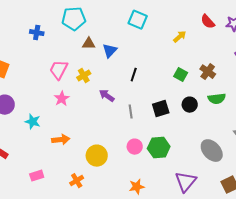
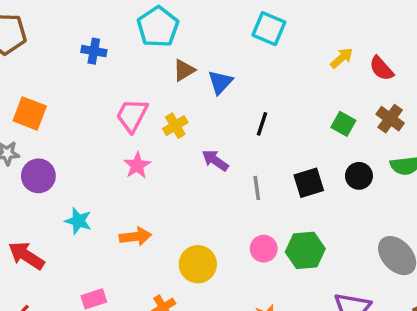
cyan pentagon: (74, 19) -> (158, 27), turned -30
red semicircle: (208, 22) -> (381, 68), moved
brown triangle: (89, 44) -> (184, 70), turned -32
cyan star: (33, 122) -> (78, 221), moved

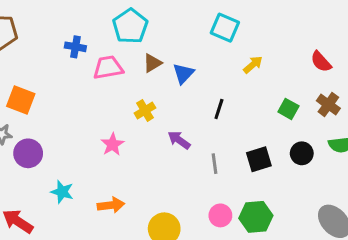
yellow arrow: (342, 58) -> (253, 65), moved
pink trapezoid: (132, 115) -> (108, 68), moved, turned 52

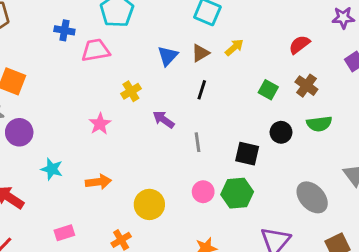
red semicircle: (321, 62) -> (299, 45), turned 95
brown triangle: (152, 63) -> (200, 53), moved
black square: (259, 159) -> (247, 154), moved, turned 30

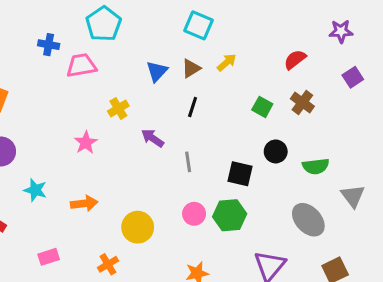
green semicircle: (319, 124) -> (316, 166), moved

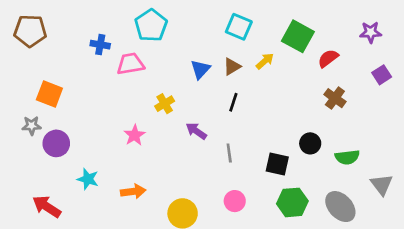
green square: (262, 107) -> (298, 36), moved, size x1.6
green hexagon: (230, 215) -> (292, 202), moved

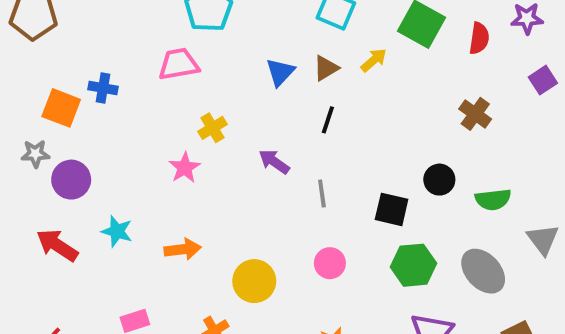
blue cross: (100, 45) -> (103, 88), moved
red semicircle: (328, 58) -> (479, 38), moved, turned 135
yellow cross: (165, 104) -> (212, 128), moved
red arrow: (47, 207) -> (57, 245), moved

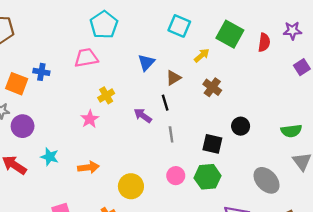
brown triangle: (326, 68) -> (173, 78), moved
brown cross: (475, 114) -> (212, 87), moved
black line: (328, 120) -> (165, 103), moved, turned -35
green semicircle: (493, 199) -> (291, 131), moved
green hexagon: (413, 265) -> (208, 177), moved

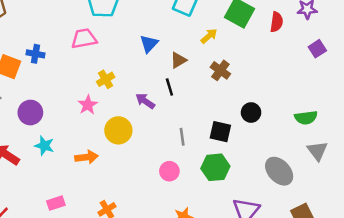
purple circle: (23, 126) -> (30, 113), moved
gray line: (171, 134) -> (182, 137), moved
pink circle: (176, 176) -> (169, 171), moved
yellow circle: (131, 186) -> (118, 130), moved

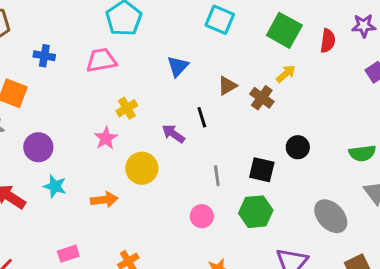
yellow arrow: (209, 36) -> (286, 74), moved
blue cross: (35, 54) -> (44, 56), moved
brown triangle: (178, 60) -> (227, 86), moved

